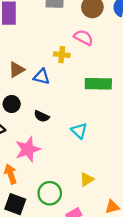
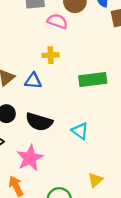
pink semicircle: (83, 37) -> (57, 21), moved
black semicircle: (42, 116) -> (39, 122), size x1.6

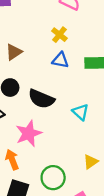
yellow cross: (51, 55) -> (59, 35), turned 35
blue triangle: (33, 81) -> (60, 60), moved

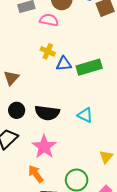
blue triangle: (60, 60) -> (64, 64), moved

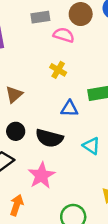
blue triangle: (64, 64) -> (69, 109), moved
orange arrow: (36, 174) -> (17, 205), moved, turned 48

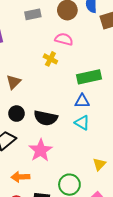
pink semicircle: (64, 35) -> (64, 39), moved
blue triangle: (69, 109) -> (82, 101), moved
orange arrow: (17, 205) -> (20, 177), turned -108

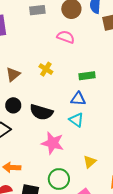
yellow cross: (50, 59) -> (46, 69), moved
green rectangle: (89, 77) -> (87, 76), size x0.7
pink star: (41, 150) -> (53, 143), moved, turned -30

